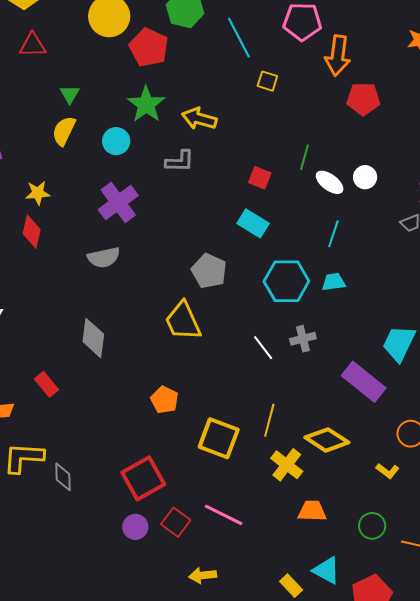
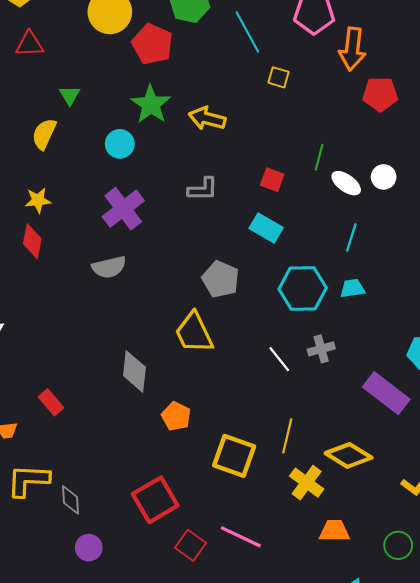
yellow semicircle: (64, 131) -> (44, 134), moved
gray L-shape: (180, 161) -> (203, 189), moved
gray diamond: (93, 338) -> (134, 371), moved
purple circle: (135, 527) -> (89, 548), moved

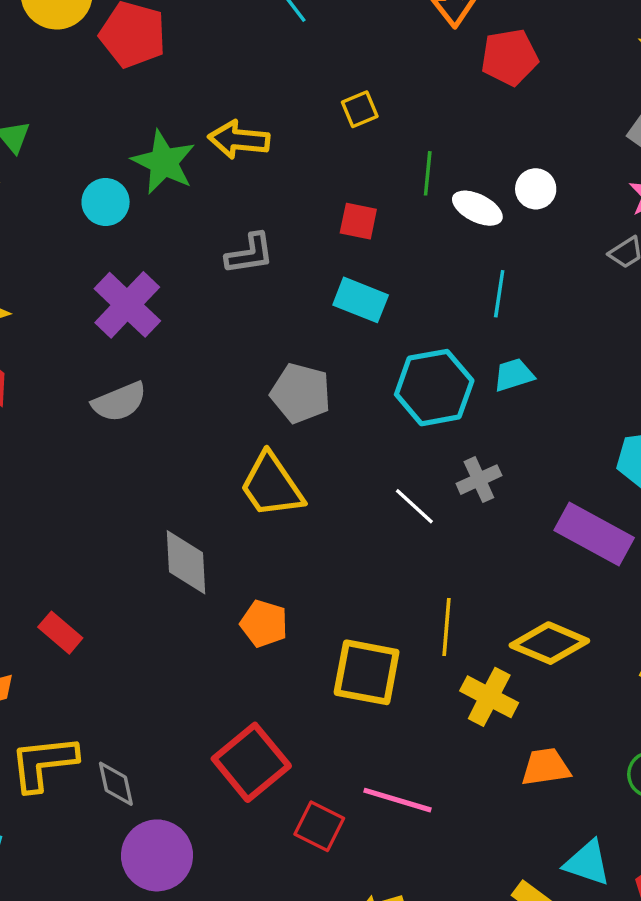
yellow square: (278, 77) -> (360, 109), moved, turned -30
green star: (151, 104) -> (164, 162), moved
purple circle: (89, 548) -> (157, 855), size x1.6

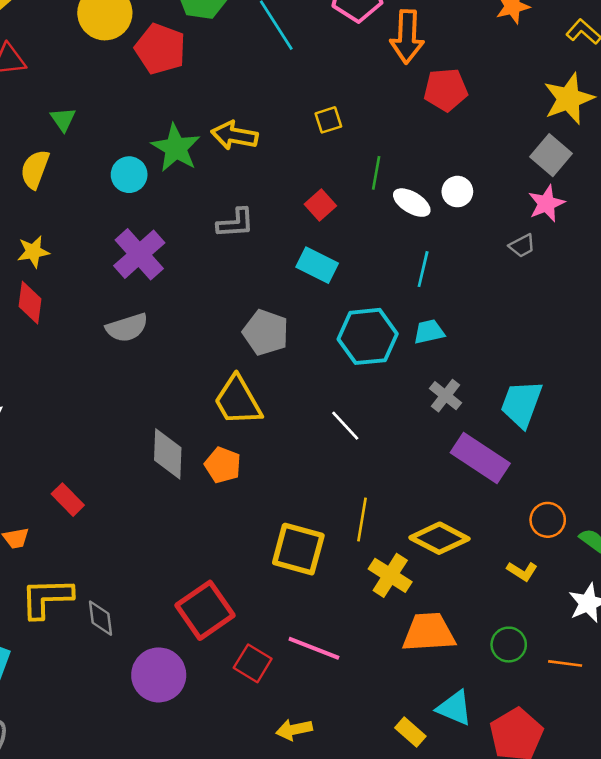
red square: (358, 221) -> (320, 205), turned 32
gray cross: (479, 480) -> (445, 396), moved, turned -32
orange pentagon: (264, 624) -> (223, 465), moved
orange trapezoid: (546, 767) -> (429, 632), size x1.4
purple circle: (157, 855) -> (159, 675), moved

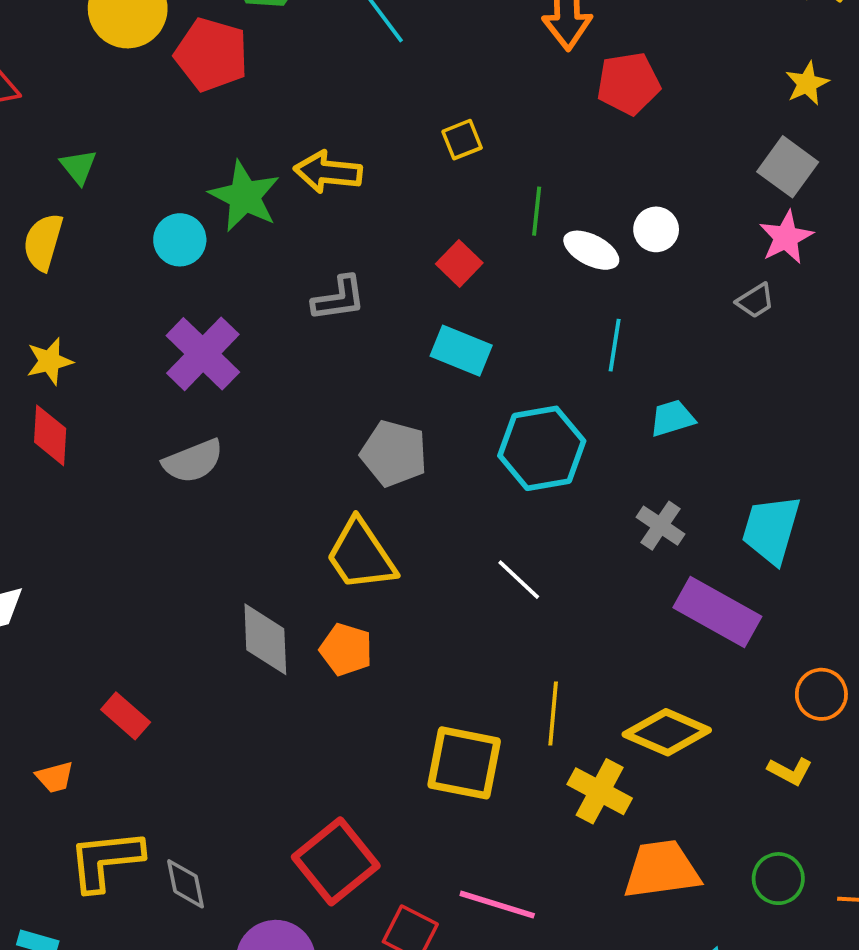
yellow star: (569, 99) -> (807, 83), size x0.6
cyan trapezoid: (429, 332) -> (672, 418), moved

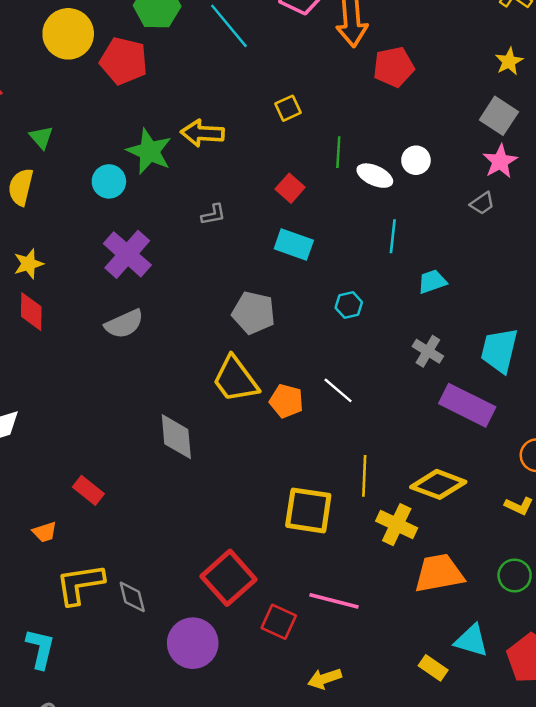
gray L-shape: (339, 298) -> (213, 214), size x0.7
cyan hexagon: (542, 448) -> (349, 305), size x0.5
orange pentagon: (346, 650) -> (286, 401), moved

